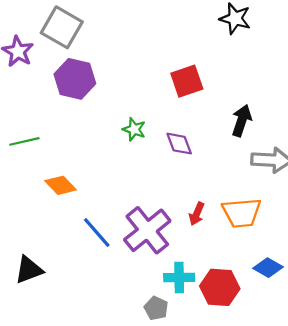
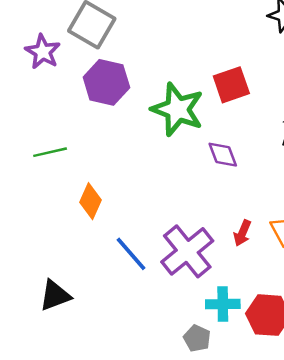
green star: (134, 129) -> (177, 109), moved, size x2.0
orange diamond: (61, 185) -> (90, 201), turned 68

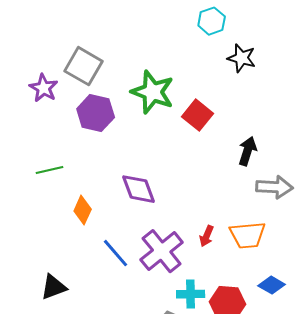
red square: (231, 85) -> (198, 115), turned -32
green star: (177, 109) -> (153, 92), moved
purple diamond: (223, 155) -> (139, 189), moved, size x1.4

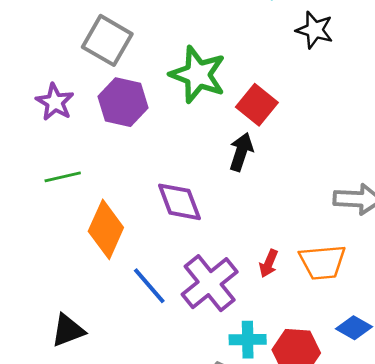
purple star: (44, 88) -> (55, 102), moved
black arrow: (248, 151) -> (241, 152), moved
orange diamond: (83, 210) -> (106, 229), size x1.5

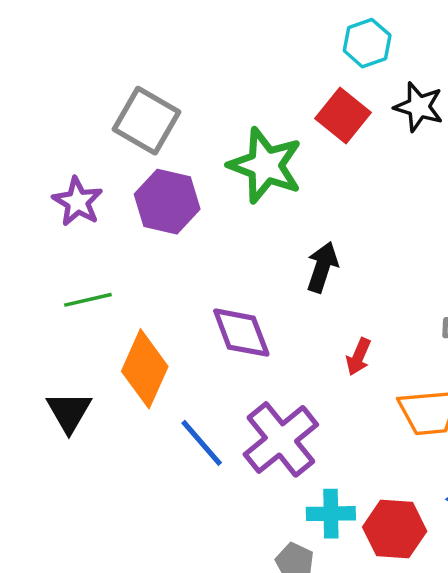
red square: (257, 105) -> (343, 115), moved
red arrow: (269, 263) -> (358, 357), moved
black triangle: (68, 330) -> (69, 412), moved, turned -39

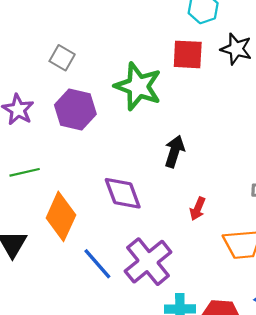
red square: (343, 115) -> (188, 54), turned -36
gray square: (146, 121) -> (62, 58), size x0.6

